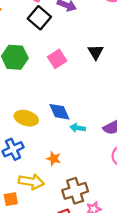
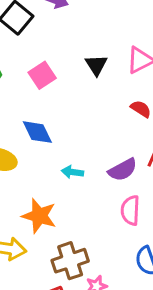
blue diamond: (59, 112) -> (37, 132), moved
orange star: (54, 159) -> (39, 216), size x1.6

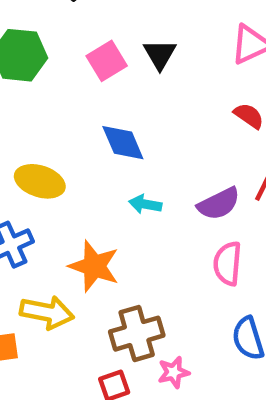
black triangle: (96, 65) -> (160, 54), moved
blue diamond: (37, 132) -> (123, 143), moved

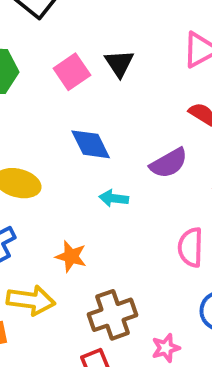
purple semicircle: (219, 204) -> (169, 163), moved
orange star: (94, 266) -> (71, 256), size x0.7
pink star: (174, 372) -> (166, 348), moved

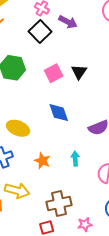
cyan arrow: (114, 198) -> (75, 159), moved, turned 72
orange star: (71, 256) -> (42, 161), moved

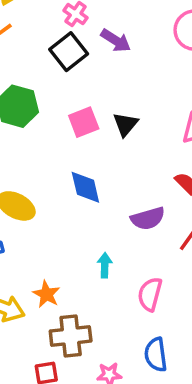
orange star: (42, 161) -> (46, 294), moved

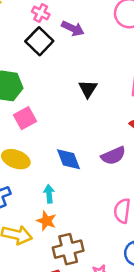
pink square: (84, 122) -> (25, 118), moved
blue diamond: (85, 187) -> (68, 159), moved
cyan arrow: (105, 265) -> (49, 194), moved

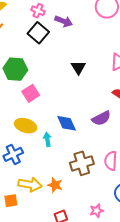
cyan arrow: (49, 194) -> (47, 139), moved
orange star: (46, 221) -> (55, 185), moved
brown cross: (68, 249) -> (82, 163), moved

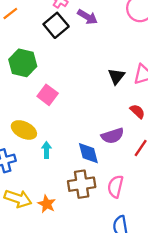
black triangle: (78, 67) -> (116, 76), moved
pink square: (31, 93) -> (48, 95), moved, turned -30
blue diamond: (67, 123) -> (88, 153), moved

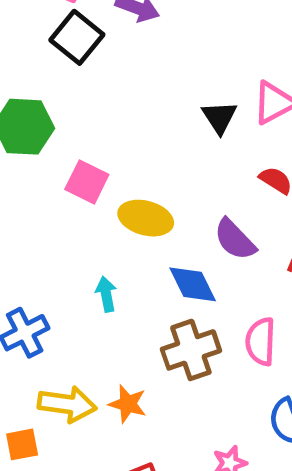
yellow ellipse: (24, 130) -> (146, 218), moved
purple semicircle: (113, 136) -> (235, 240), turned 75

